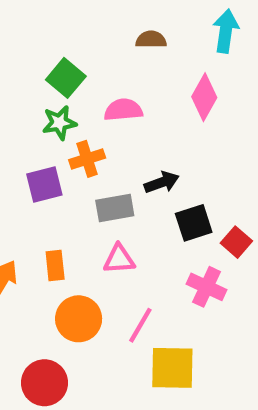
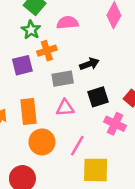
green star: (59, 123) -> (31, 30), turned -30
black square: (194, 223) -> (98, 97), moved
orange rectangle: (55, 266) -> (29, 112), size x1.5

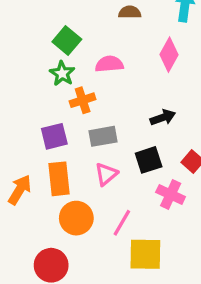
black arrow: (89, 64) -> (163, 117), moved
purple square: (22, 65) -> (54, 136), moved
pink triangle: (65, 108) -> (106, 174), turned -36

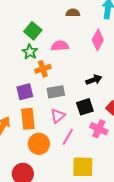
pink line: (122, 223) -> (68, 137), moved

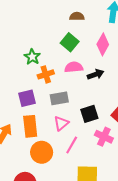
green square: (33, 31) -> (70, 42), moved
pink semicircle: (60, 46) -> (74, 67), moved
black arrow: (94, 80) -> (96, 74), moved

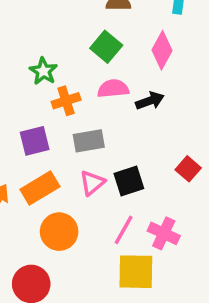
black square: (89, 114) -> (129, 181), moved
orange rectangle: (30, 126) -> (40, 188), turned 65
pink cross: (104, 137) -> (164, 233), moved
pink line: (72, 145) -> (124, 230), moved

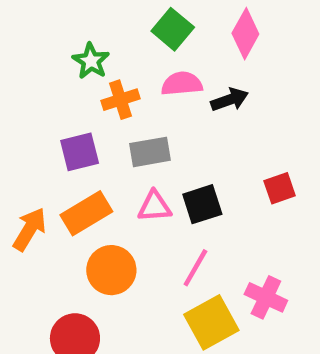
red square: (188, 169) -> (280, 188), turned 30
pink triangle: (92, 183) -> (155, 206), turned 36
pink cross: (164, 233) -> (266, 297), moved
yellow square: (136, 272) -> (211, 322), turned -30

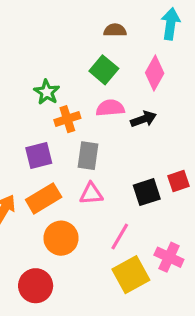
gray rectangle: (150, 152) -> (88, 156), turned -72
black square: (202, 204) -> (147, 192), moved

